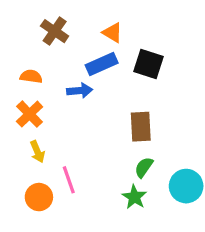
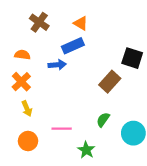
black square: (149, 64) -> (132, 58), moved
brown rectangle: (141, 127) -> (110, 82), moved, turned 45
pink line: (69, 180) -> (62, 129), moved, turned -72
green star: (134, 197) -> (86, 150), moved

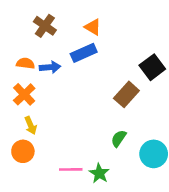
black square: (132, 58) -> (152, 67), turned 35
blue arrow: (57, 65) -> (50, 67), moved
pink line: (62, 129) -> (71, 169), moved
orange circle: (28, 141) -> (23, 151), moved

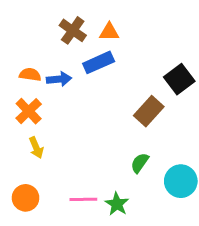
brown cross: (45, 26) -> (73, 30), moved
orange triangle: (93, 27) -> (109, 32), turned -30
orange circle: (23, 151) -> (26, 198), moved

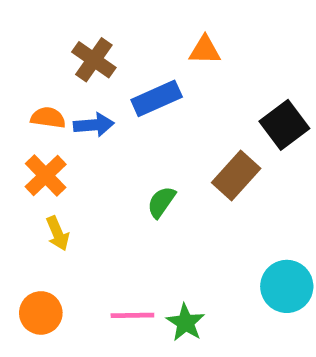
brown cross: (73, 30) -> (94, 60), moved
orange triangle: (109, 32) -> (205, 50), moved
green semicircle: (140, 163) -> (161, 202), moved

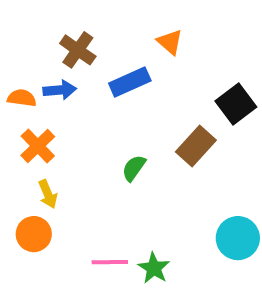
orange triangle: (205, 50) -> (170, 42), turned 40
orange semicircle: (48, 118) -> (22, 98), moved
blue arrow: (94, 125) -> (60, 90), moved
orange circle: (41, 313) -> (34, 234), moved

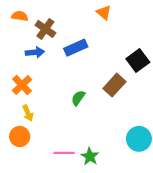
orange triangle: (170, 42) -> (104, 13), moved
orange semicircle: (22, 98) -> (20, 16), moved

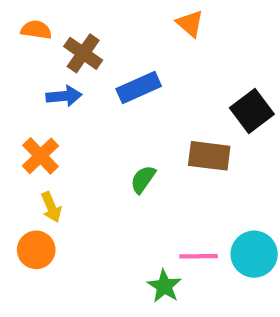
brown rectangle: (114, 85) -> (209, 156), turned 55
pink line: (64, 153) -> (199, 256), moved

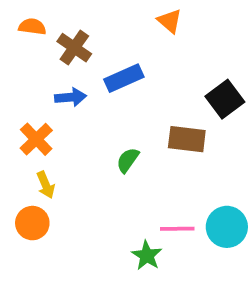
blue arrow: (64, 96) -> (70, 97), moved

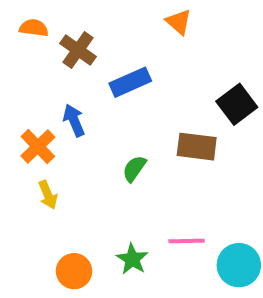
blue arrow: (70, 97) -> (74, 120), moved, turned -108
orange circle: (32, 223) -> (74, 271), moved
cyan circle: (227, 227) -> (239, 265), moved
green star: (147, 255) -> (132, 259), moved

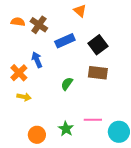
orange triangle: (179, 22) -> (80, 11), moved
orange semicircle: (34, 28) -> (18, 22), moved
black square: (237, 104) -> (98, 45), moved
yellow arrow: (48, 195) -> (24, 97), turned -56

